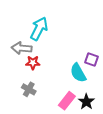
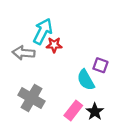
red star: (33, 63) -> (54, 45), moved
gray cross: (29, 89) -> (31, 98), size x1.6

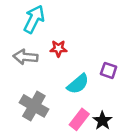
cyan arrow: (43, 31) -> (34, 19), moved
cyan semicircle: (86, 80) -> (78, 84), moved, turned -100

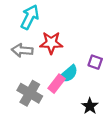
red star: (58, 48) -> (51, 43), size x1.5
pink rectangle: (79, 119) -> (57, 84), moved

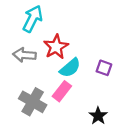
red star: (51, 43) -> (56, 47), turned -30
cyan semicircle: (68, 74) -> (70, 68), moved

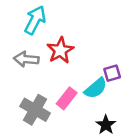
cyan semicircle: (70, 68) -> (96, 88), moved
purple square: (104, 68) -> (112, 73), turned -35

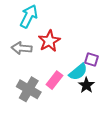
purple square: (112, 73) -> (92, 60), turned 32
black star: (106, 125) -> (86, 85), moved

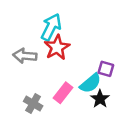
cyan arrow: (29, 16) -> (51, 27), moved
gray cross: (29, 89) -> (33, 104), size x0.7

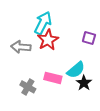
purple square: (106, 69) -> (89, 38), moved
pink rectangle: (63, 93) -> (53, 78), turned 66

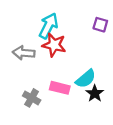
purple square: (89, 38) -> (100, 25), moved
red star: (48, 40) -> (54, 45), turned -30

